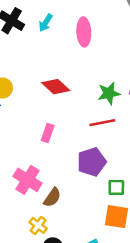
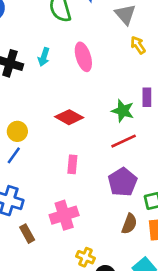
green star: (109, 93) -> (123, 111), turned -30
pink cross: (28, 180) -> (64, 215), turned -36
brown semicircle: (52, 197) -> (129, 224), moved

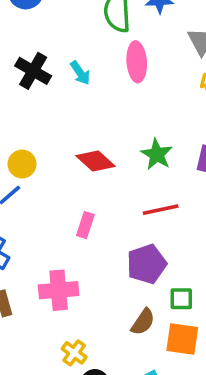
cyan arrow: (44, 57) -> (80, 73), turned -66
pink ellipse: (83, 57) -> (137, 62), moved
green star: (123, 111) -> (157, 154), moved

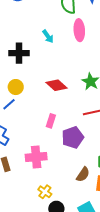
black cross: (33, 71) -> (19, 53), moved, turned -30
purple pentagon: (147, 264) -> (73, 137), moved

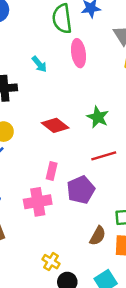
pink cross: (36, 157) -> (38, 202), moved

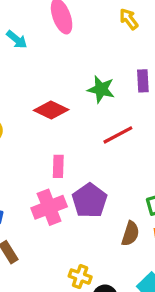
purple pentagon: (81, 190) -> (90, 201), moved

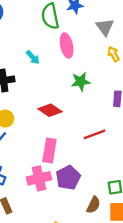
green star: (101, 89) -> (81, 82), moved, turned -30
pink rectangle: (58, 166) -> (49, 151), size x1.5

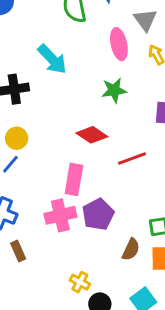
pink ellipse: (67, 46) -> (119, 44), moved
cyan arrow: (33, 57) -> (52, 59), size x1.6
red diamond: (50, 110) -> (92, 135), moved

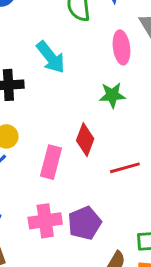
red diamond: (92, 135) -> (85, 140), turned 72
pink rectangle: (74, 179) -> (51, 162), moved

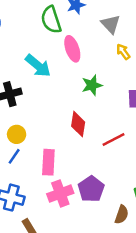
pink ellipse: (122, 47) -> (72, 49), moved
pink rectangle: (51, 162) -> (48, 162), moved

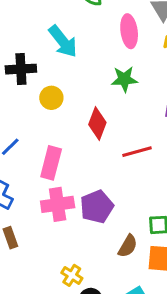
pink ellipse: (72, 49) -> (129, 31), moved
yellow circle: (17, 134) -> (51, 98), moved

